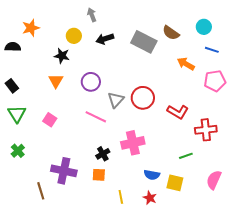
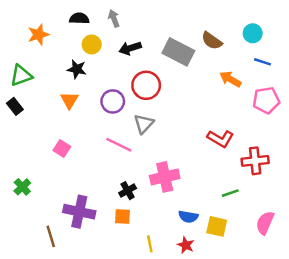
black semicircle: (13, 47) -> (79, 18), moved
red circle: (143, 98) -> (146, 85), moved
green triangle: (17, 114) -> (21, 75), moved, turned 42

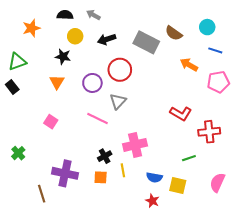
gray arrow: (114, 18) -> (93, 15), turned -40
yellow line: (150, 244) -> (123, 170), moved

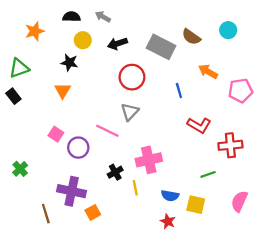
blue line: (215, 50) -> (179, 91), moved, turned 56
purple circle: (92, 83) -> (78, 148), moved
orange square: (101, 177) -> (93, 212), moved, turned -32

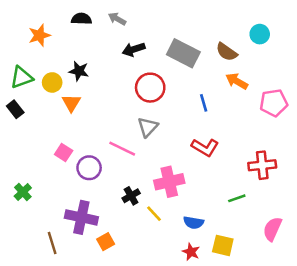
brown semicircle: (191, 37) -> (227, 52), moved
yellow circle: (83, 40) -> (52, 82), moved
red L-shape: (199, 125) -> (205, 147), moved
yellow line: (135, 188) -> (154, 214), turned -32
yellow square: (196, 205) -> (223, 245), moved

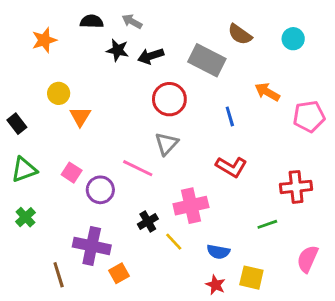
brown semicircle: (227, 52) -> (240, 34), moved
black star: (79, 71) -> (118, 50), moved
green triangle: (22, 77) -> (24, 170), moved

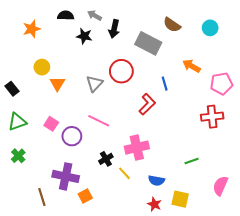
black arrow: (151, 56) -> (114, 29), moved, turned -60
gray triangle: (167, 144) -> (95, 84), moved
red L-shape: (231, 167) -> (147, 104), moved, turned -75
red cross: (296, 187) -> (212, 117), moved

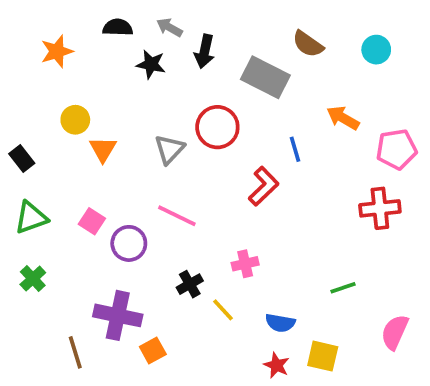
pink cross: (137, 148) -> (245, 264), size x0.6

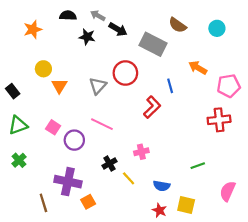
black arrow: (205, 51) -> (118, 29), turned -72

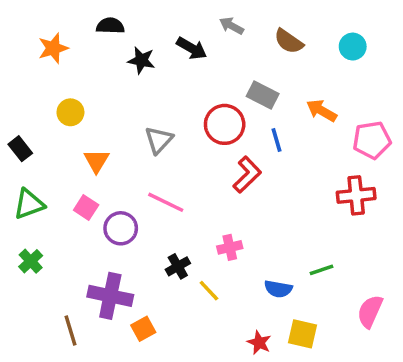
gray arrow: (98, 16) -> (231, 26), moved
gray rectangle: (153, 44) -> (263, 95), moved, size x0.7
red circle: (125, 73) -> (225, 124), moved
orange triangle: (59, 86) -> (96, 161), moved
blue semicircle: (162, 186) -> (278, 289), moved

